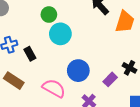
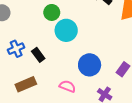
brown rectangle: (14, 81) -> (26, 84), turned -48
pink semicircle: (54, 88) -> (67, 86), size x0.7

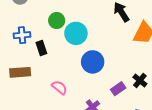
green circle: (52, 12) -> (57, 21), moved
blue circle: (90, 65) -> (93, 62), moved

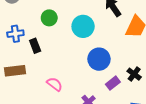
cyan circle: (76, 33) -> (83, 26), moved
blue circle: (93, 62) -> (99, 59), moved

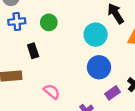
cyan circle: (83, 26) -> (96, 35), moved
blue cross: (15, 34) -> (17, 22), moved

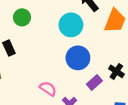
pink semicircle: (52, 92) -> (48, 89), moved

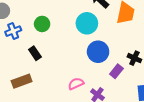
pink semicircle: (48, 89) -> (76, 84), turned -49

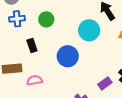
blue circle: (98, 52) -> (68, 56), moved
pink semicircle: (76, 84) -> (34, 80), moved

